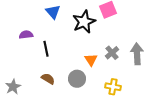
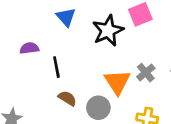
orange triangle: (91, 60) -> (117, 82), size x1.5
brown semicircle: (48, 79) -> (67, 98), moved

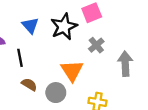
blue triangle: (66, 17) -> (30, 25), moved
gray cross: (146, 73) -> (96, 45), moved

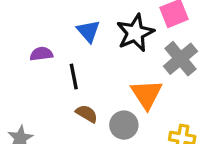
gray cross: (96, 45) -> (180, 59), size x1.5

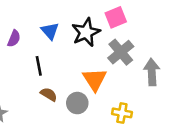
purple semicircle: (41, 54) -> (14, 38), moved, turned 119

